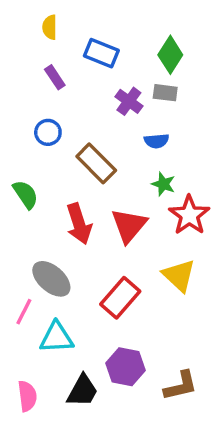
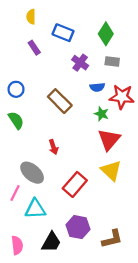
gray rectangle: (165, 93) -> (112, 62), moved
blue circle: (48, 132) -> (16, 89), moved
red star: (189, 215) -> (122, 97), moved, turned -30
red arrow: (79, 224) -> (53, 147), moved, size x0.6
red triangle: (129, 225) -> (109, 140), moved

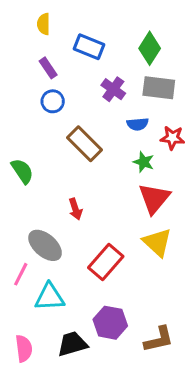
gray rectangle: (112, 62) -> (159, 88), size x1.5
blue circle: (16, 89) -> (53, 101), moved
red star: (122, 97) -> (172, 138), size x0.7
black trapezoid: (51, 242) -> (72, 344), turned -135

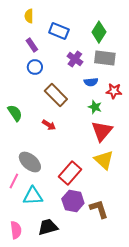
red arrow: (75, 209) -> (49, 125), moved, turned -40
purple hexagon: (110, 323) -> (73, 201), moved
brown L-shape: (159, 339) -> (99, 209), moved, turned -95

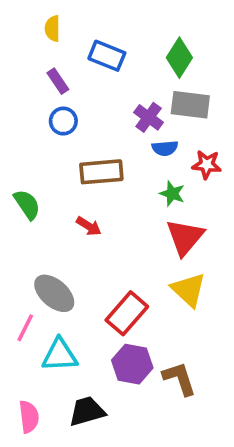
purple cross: (75, 59) -> (149, 117), moved
brown rectangle: (56, 95) -> (101, 172), turned -50

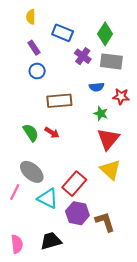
purple cross: (149, 117) -> (83, 56), moved
green semicircle: (27, 204) -> (31, 133), moved
cyan triangle: (60, 355) -> (48, 198), moved, turned 30

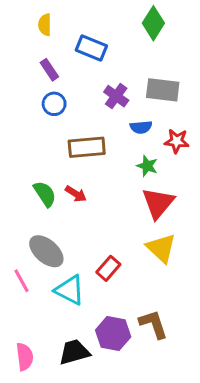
green diamond: (105, 34) -> (153, 23), moved
purple cross: (83, 56) -> (116, 96), moved
red rectangle: (74, 184) -> (108, 268), size x0.7
pink line: (15, 192) -> (22, 281), turned -56
purple hexagon: (77, 213) -> (113, 333), moved

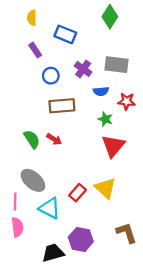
blue circle: (54, 104) -> (51, 76), moved
yellow triangle: (161, 248) -> (105, 188), moved
pink line: (22, 281) -> (15, 202), turned 30
brown L-shape: (153, 324) -> (127, 233), moved
pink semicircle: (25, 357) -> (17, 227), moved

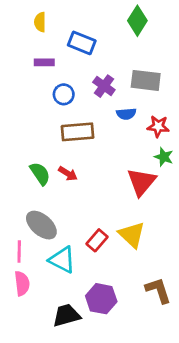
purple rectangle: (35, 50) -> (44, 62), turned -56
green star: (105, 119) -> (164, 157), moved

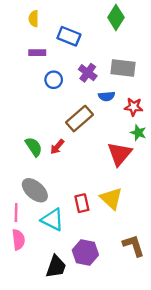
brown rectangle: (78, 132) -> (80, 119), moved, turned -36
red arrow: (68, 174) -> (57, 147), turned 98
red rectangle: (97, 240) -> (82, 203), turned -54
black trapezoid: (66, 315) -> (56, 267), turned 125

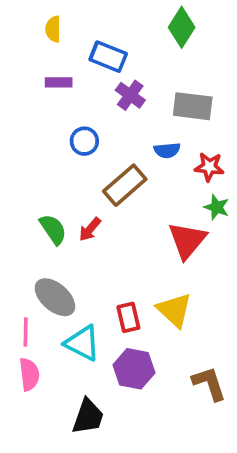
purple cross: (88, 73) -> (130, 95), moved
blue circle: (54, 80) -> (84, 141), moved
purple hexagon: (85, 253) -> (134, 369), moved

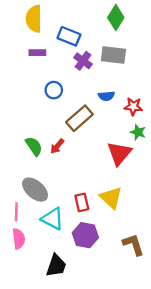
yellow semicircle: (53, 29) -> (34, 19), size x1.6
gray rectangle: (193, 106) -> (113, 55), moved

